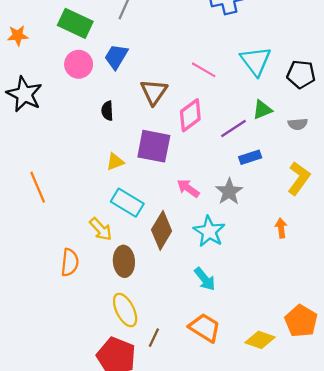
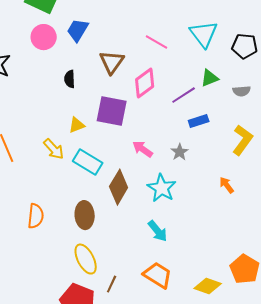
gray star: (229, 192) -> (180, 152), size x0.7
orange arrow: (281, 228) -> (227, 185), turned -30
yellow arrow: (101, 229) -> (54, 149), moved

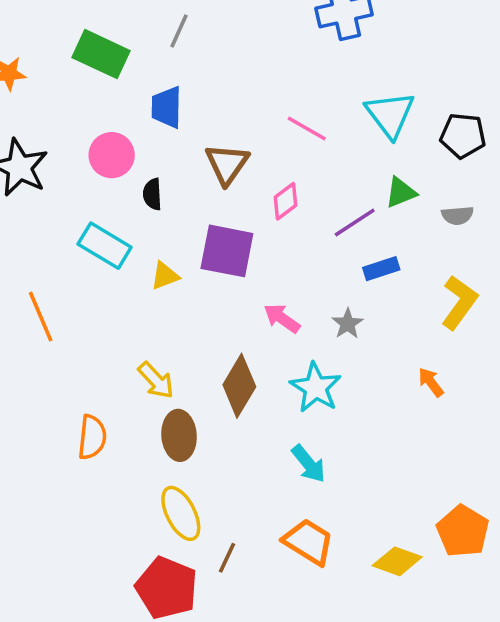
blue trapezoid: (78, 30) -> (167, 107), turned -30
pink circle: (44, 37) -> (112, 155), moved
pink diamond: (145, 83) -> (285, 201), size x0.7
yellow arrow: (54, 149) -> (156, 380), moved
cyan rectangle: (88, 162) -> (105, 246), moved

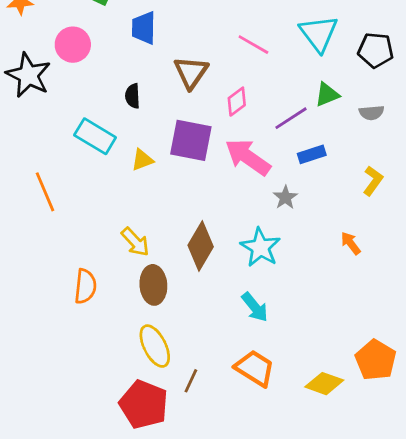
pink circle: (112, 155) -> (73, 45), moved
yellow L-shape: (459, 302) -> (373, 181), size x0.7
pink arrow: (282, 318) -> (248, 157), moved, size x1.6

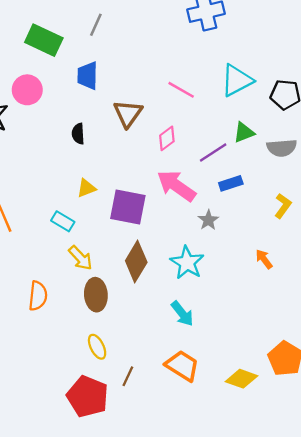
cyan triangle: (319, 33) -> (237, 80), turned 39
gray semicircle: (371, 113) -> (282, 148), size x1.4
cyan rectangle: (95, 136) -> (63, 221), moved, size x0.7
purple square: (191, 140) -> (128, 207), moved
yellow ellipse: (155, 346) -> (97, 347), size x0.7

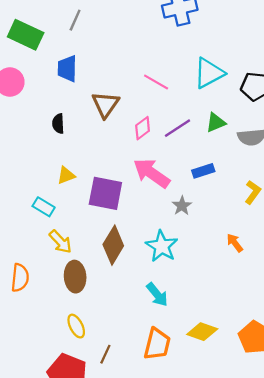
purple line: (213, 153) -> (177, 128), moved
orange trapezoid: (182, 366) -> (157, 344), turned 72
yellow diamond: (241, 379) -> (202, 332), moved

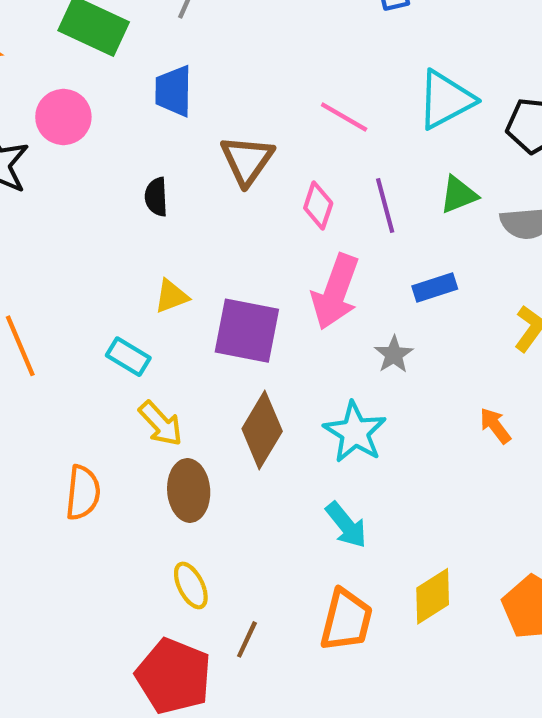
pink diamond: (143, 128) -> (318, 205), turned -35
purple line: (177, 128) -> (385, 205), turned -72
pink arrow: (152, 173) -> (335, 292), turned -105
yellow diamond: (202, 332) -> (433, 596), turned -52

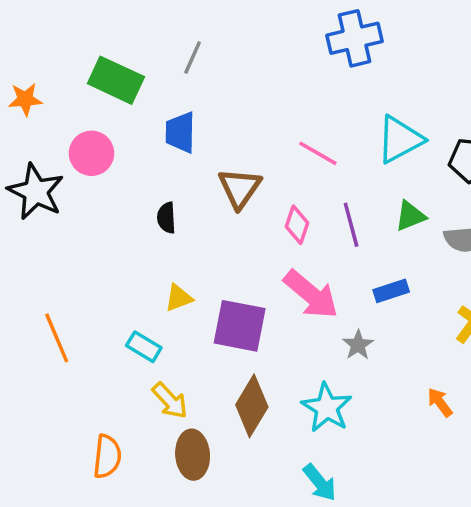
pink arrow: (335, 292) -> (311, 294), turned -70

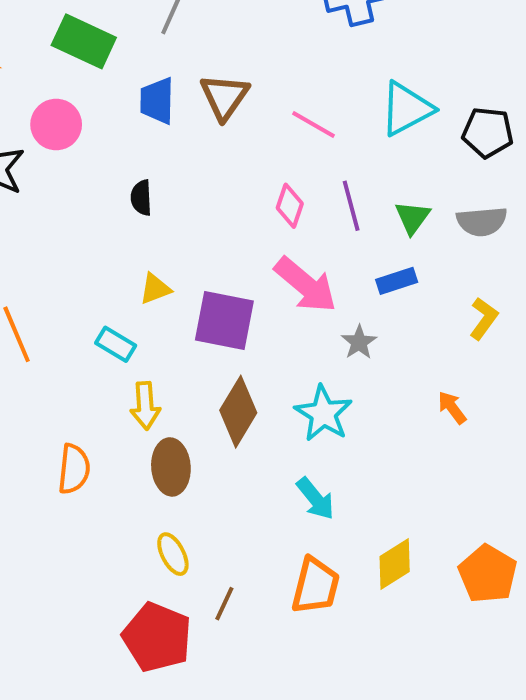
brown triangle: (240, 188) -> (224, 97), moved
green triangle: (410, 216) -> (412, 218), moved, turned -32
yellow arrow: (170, 401) -> (145, 406), turned 39

